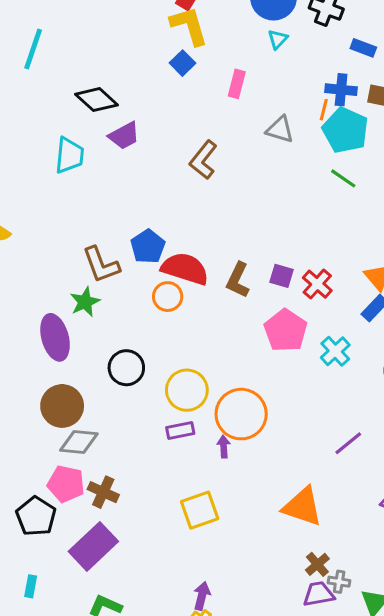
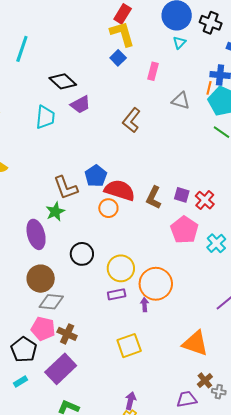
cyan rectangle: (31, 586) -> (20, 382), moved, turned 48
purple trapezoid: (319, 594) -> (187, 399), moved

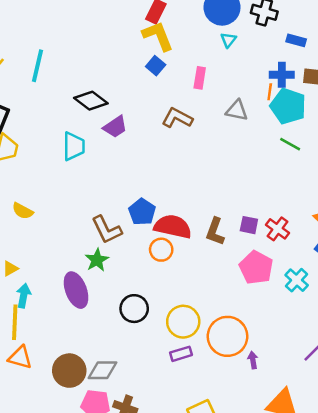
brown L-shape: (131, 120) -> (177, 118), moved, turned 85
brown circle: (41, 279) -> (69, 371), moved
purple arrow: (145, 305) -> (253, 360), moved

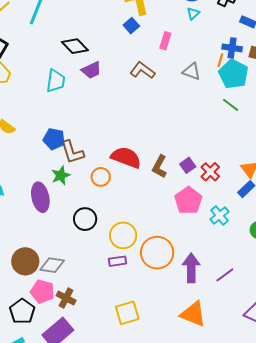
blue pentagon: (142, 212) -> (54, 139), moved, turned -30
purple square: (249, 225) -> (188, 165), turned 35
orange circle: (161, 250) -> (101, 177), moved
purple arrow: (253, 360) -> (191, 268), moved, size x2.0

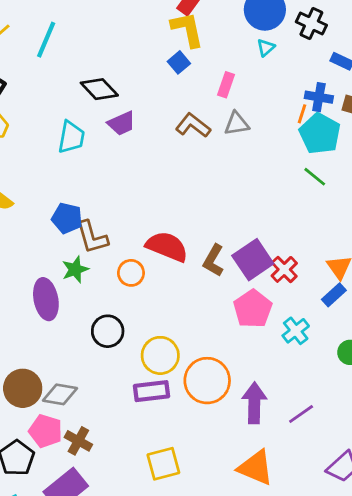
gray triangle: (192, 71) -> (237, 124), moved, turned -30
purple square: (188, 165) -> (253, 260), size x1.8
purple rectangle: (117, 261) -> (151, 391), size x1.4

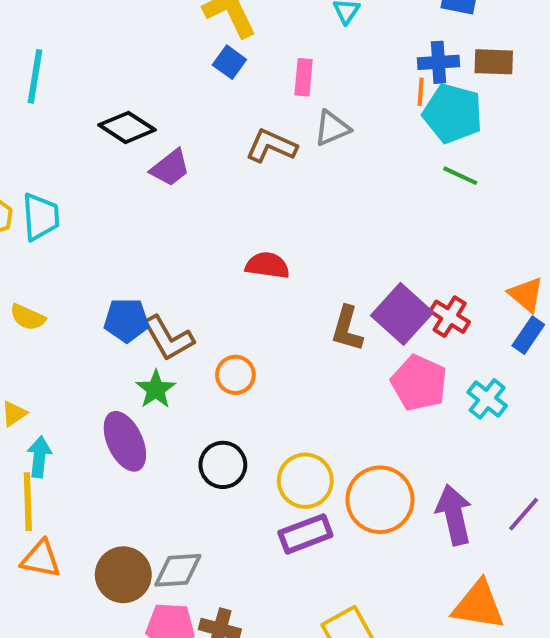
cyan trapezoid: (71, 137) -> (41, 217), moved
red semicircle: (167, 247) -> (267, 265), moved, size x0.7

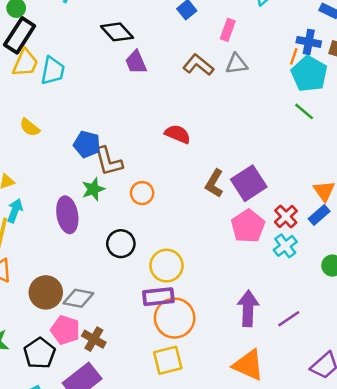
purple trapezoid: (170, 168) -> (136, 62), turned 90
red cross: (450, 317) -> (286, 216), moved
orange circle: (380, 500) -> (175, 318), moved

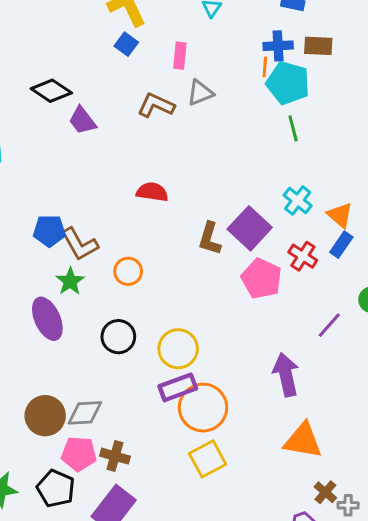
green line: (304, 111) -> (293, 128), turned 50
cyan cross: (285, 246) -> (298, 200), moved
purple line: (289, 319) -> (329, 325), moved

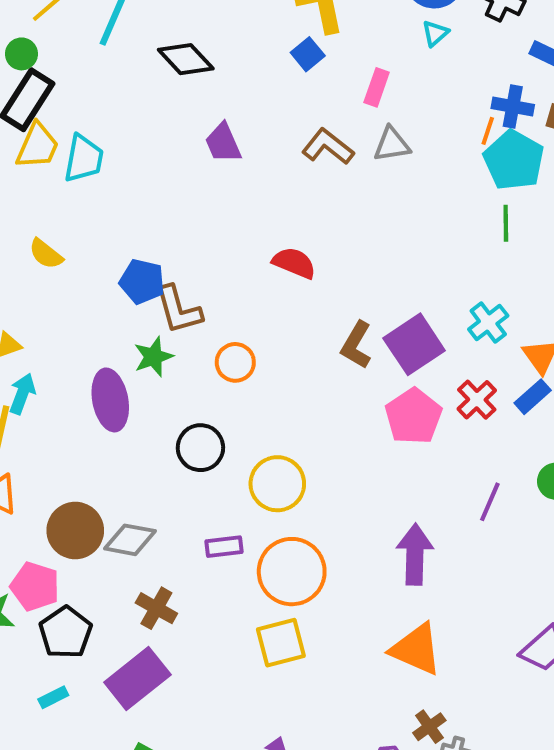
black diamond: (51, 91) -> (186, 59), moved
purple line: (329, 325) -> (490, 502), turned -32
purple rectangle: (178, 387) -> (224, 547), moved, size x0.7
pink pentagon: (79, 454) -> (35, 586), moved

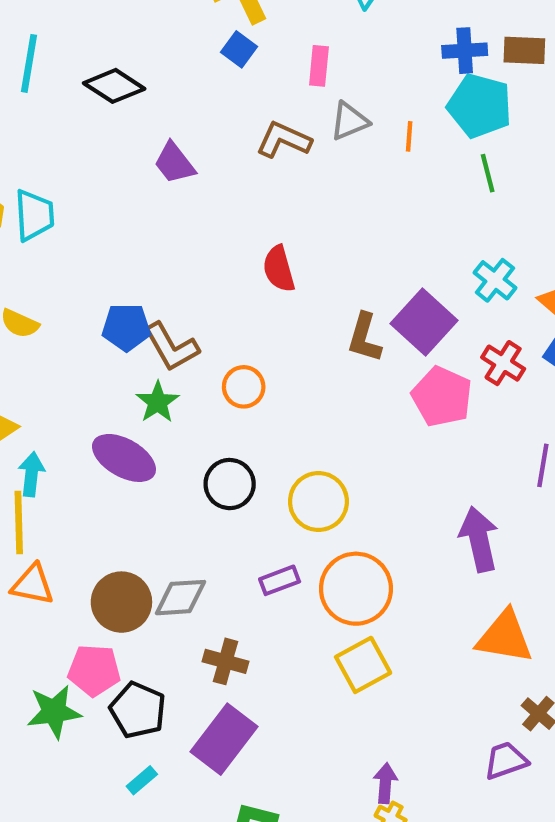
orange line: (488, 131) -> (409, 136), moved
red semicircle: (294, 263) -> (279, 269), turned -114
purple ellipse: (110, 400) -> (124, 458), turned -36

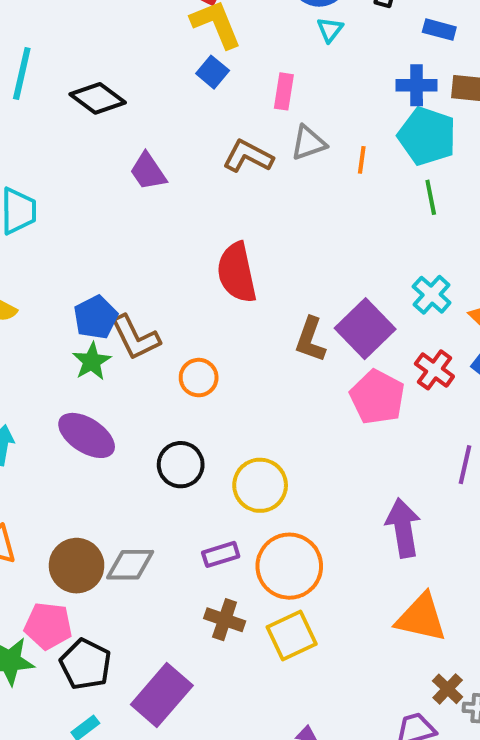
red semicircle: (279, 269) -> (237, 273), size x1.4
blue pentagon: (126, 327) -> (96, 317), turned -30
green star: (158, 402) -> (92, 361), moved
brown cross: (226, 661) -> (225, 620), moved

